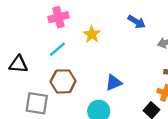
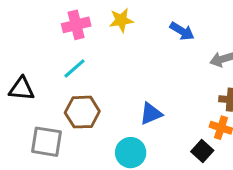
yellow star: (92, 34) -> (121, 20), moved, turned 30

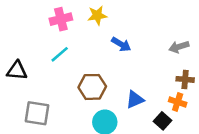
blue arrow: (182, 31) -> (121, 44), moved
brown hexagon: (82, 112) -> (92, 87), moved
blue triangle: (151, 114) -> (135, 99), moved

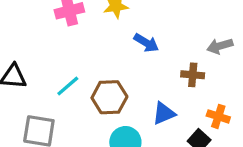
cyan line: (60, 54) -> (68, 86), moved
brown cross: (185, 79) -> (193, 75), moved

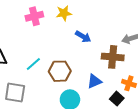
brown cross: (193, 75) -> (113, 57), size x1.5

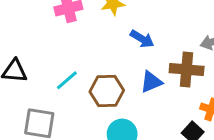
blue triangle: (94, 81) -> (151, 82), moved

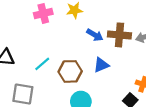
brown cross: (187, 70) -> (119, 35), moved

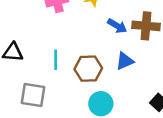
cyan line: (42, 64) -> (56, 60), turned -49

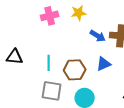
gray square: (33, 95) -> (52, 91), moved

